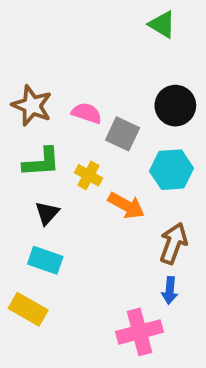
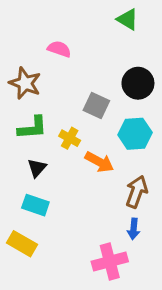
pink semicircle: (87, 113) -> (59, 49), moved

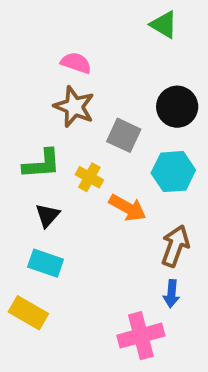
brown star: (25, 83) -> (74, 107), moved

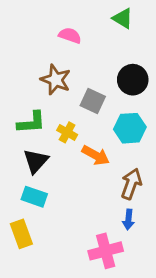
pink semicircle: (76, 63) -> (70, 35), moved
black triangle: (47, 215) -> (36, 161), size x1.4
yellow rectangle: (28, 313) -> (21, 234), turned 40

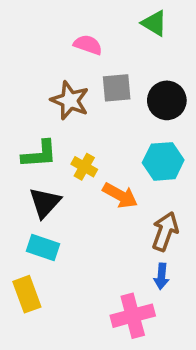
gray square: (93, 101) -> (117, 88), moved, turned -30

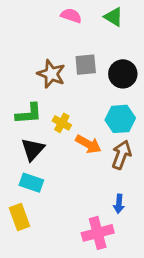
pink semicircle: (88, 45) -> (71, 16), moved
brown arrow: (165, 231) -> (121, 155), moved

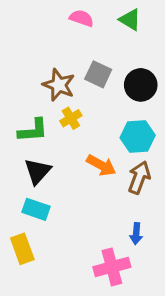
gray square: (86, 65) -> (98, 74), turned 30
yellow cross: (62, 123) -> (71, 118), moved, turned 30

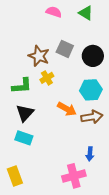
brown arrow: (139, 177) -> (92, 117), turned 60
yellow rectangle: (22, 249) -> (15, 176), moved

